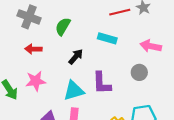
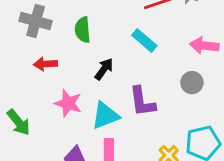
green semicircle: (63, 26) -> (83, 30), turned -30
cyan rectangle: (107, 38) -> (144, 40), turned 30
pink star: (36, 81) -> (68, 103), moved, turned 30

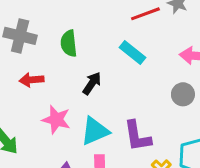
purple L-shape: (142, 102) -> (137, 136), moved

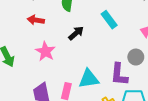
cyan triangle: (95, 131) -> (89, 79), moved
purple L-shape: (137, 136) -> (119, 74), moved

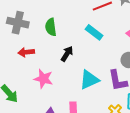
cyan triangle: (89, 79) -> (89, 80), moved

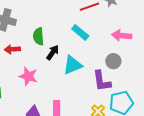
green semicircle: (51, 27) -> (38, 36), moved
cyan triangle: (89, 80) -> (73, 65), moved

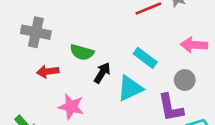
cyan rectangle: (80, 32) -> (145, 58), moved
green semicircle: (38, 36) -> (82, 52), turned -66

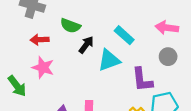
gray circle: (185, 80) -> (168, 57), moved
pink star: (71, 107) -> (43, 67), moved

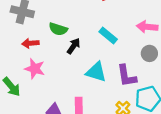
cyan triangle: (109, 60) -> (96, 72), moved, turned 40

